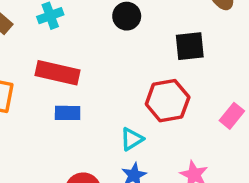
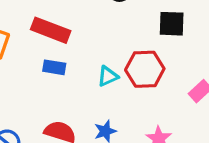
cyan triangle: (132, 139) -> (108, 76), moved

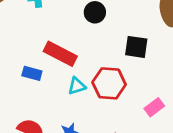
red rectangle: (51, 30) -> (60, 54), moved

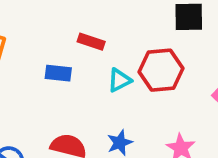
red rectangle: (60, 54) -> (91, 42), size x0.6

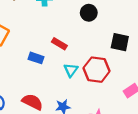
cyan triangle: (119, 80) -> (71, 70), turned -40

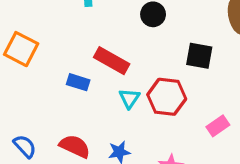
red rectangle: (59, 44) -> (112, 61), size x1.5

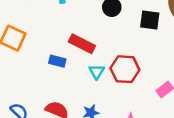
black square: (199, 56) -> (150, 20), moved

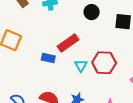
red rectangle: (82, 44) -> (68, 43), turned -60

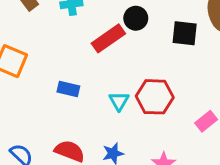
red rectangle: (68, 43) -> (108, 38), moved

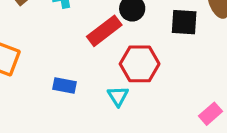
red hexagon: (155, 97) -> (140, 64), moved

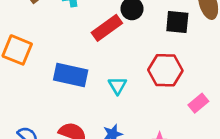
red hexagon: (140, 64) -> (165, 70), moved
blue rectangle: (64, 86) -> (71, 75), size x1.6

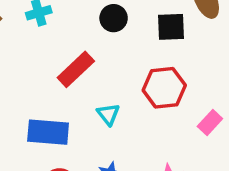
red rectangle: (107, 28) -> (76, 69), moved
blue rectangle: (71, 75) -> (48, 132), moved

